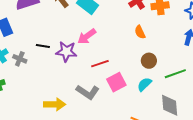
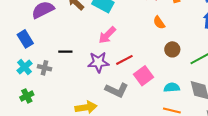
purple star: (66, 52) -> (98, 62), moved
cyan semicircle: (144, 84) -> (172, 87), moved, turned 49

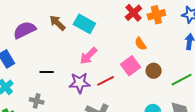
gray cross: (44, 68) -> (37, 101), moved
pink square: (144, 76) -> (131, 66), moved

